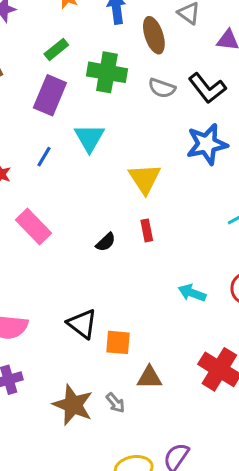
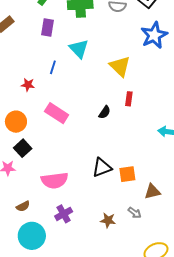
purple rectangle: (50, 95) -> (47, 28), size x0.7
red rectangle: (147, 230) -> (129, 99), turned 32
black triangle: (82, 324) -> (102, 168), turned -45
brown star: (73, 405) -> (108, 220), size x0.6

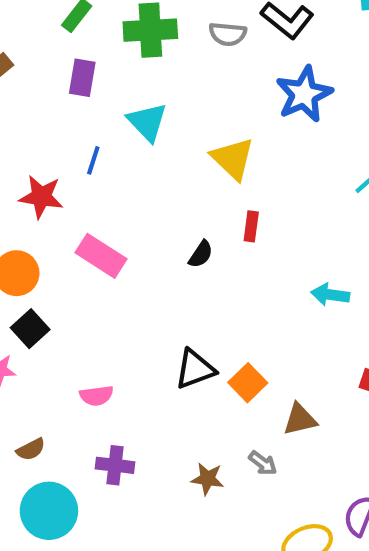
red star: (28, 85) -> (41, 197), size x1.5
orange square: (127, 174) -> (248, 383), turned -36
pink semicircle: (55, 180) -> (96, 396), size x0.6
purple cross: (64, 214) -> (115, 465), turned 36

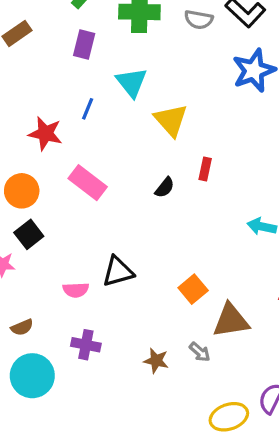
yellow triangle: (233, 159) -> (171, 120), moved
black triangle: (195, 369) -> (118, 272), moved
brown triangle: (300, 419) -> (231, 320), size x1.4

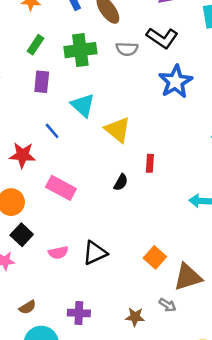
blue line: (88, 109) -> (52, 131), turned -54
pink semicircle: (76, 290) -> (58, 253), moved

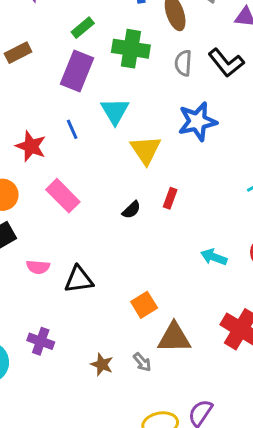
gray semicircle: (127, 49) -> (183, 63), turned 75
purple rectangle: (42, 82) -> (77, 71), size x1.5
blue star: (176, 82) -> (197, 121), moved

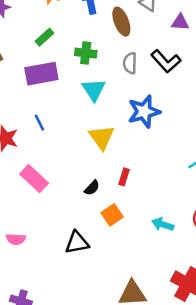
green cross: (131, 49) -> (86, 53), size x0.7
purple rectangle: (77, 71) -> (41, 74), turned 60
cyan triangle: (115, 111) -> (94, 90), moved
black triangle: (79, 279) -> (77, 243), moved
orange square: (144, 305) -> (112, 215), moved

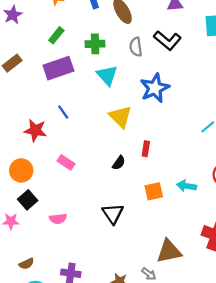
pink rectangle: (34, 179) -> (66, 162), size x0.7
orange square: (112, 215) -> (154, 191), moved, turned 30
black triangle: (77, 243) -> (113, 214), turned -45

